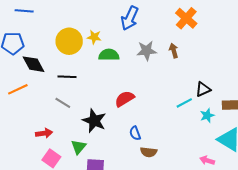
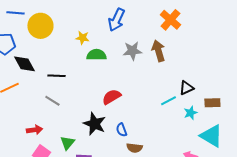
yellow circle: (69, 41) -> (40, 26), moved
brown arrow: (174, 51) -> (158, 51), size x1.5
black star: (94, 121) -> (94, 124), moved

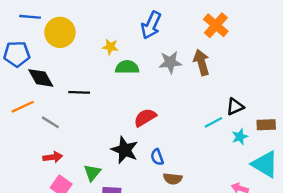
gray line: (52, 101) -> (50, 122), moved

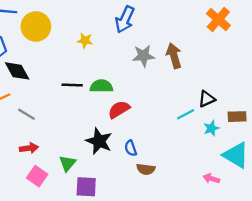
orange cross: (216, 25) -> (218, 19), moved
green semicircle: (127, 67) -> (101, 86), moved
black line: (79, 92) -> (72, 85), moved

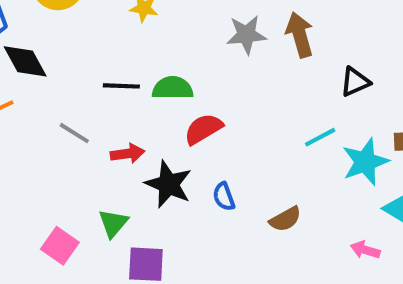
black triangle: (207, 99) -> (355, 82), moved
gray line: (27, 114) -> (74, 133), moved
cyan star: (211, 128) -> (365, 162), size x1.6
red arrow: (29, 148) -> (128, 154), moved
brown semicircle: (146, 169) -> (285, 219), moved, turned -36

